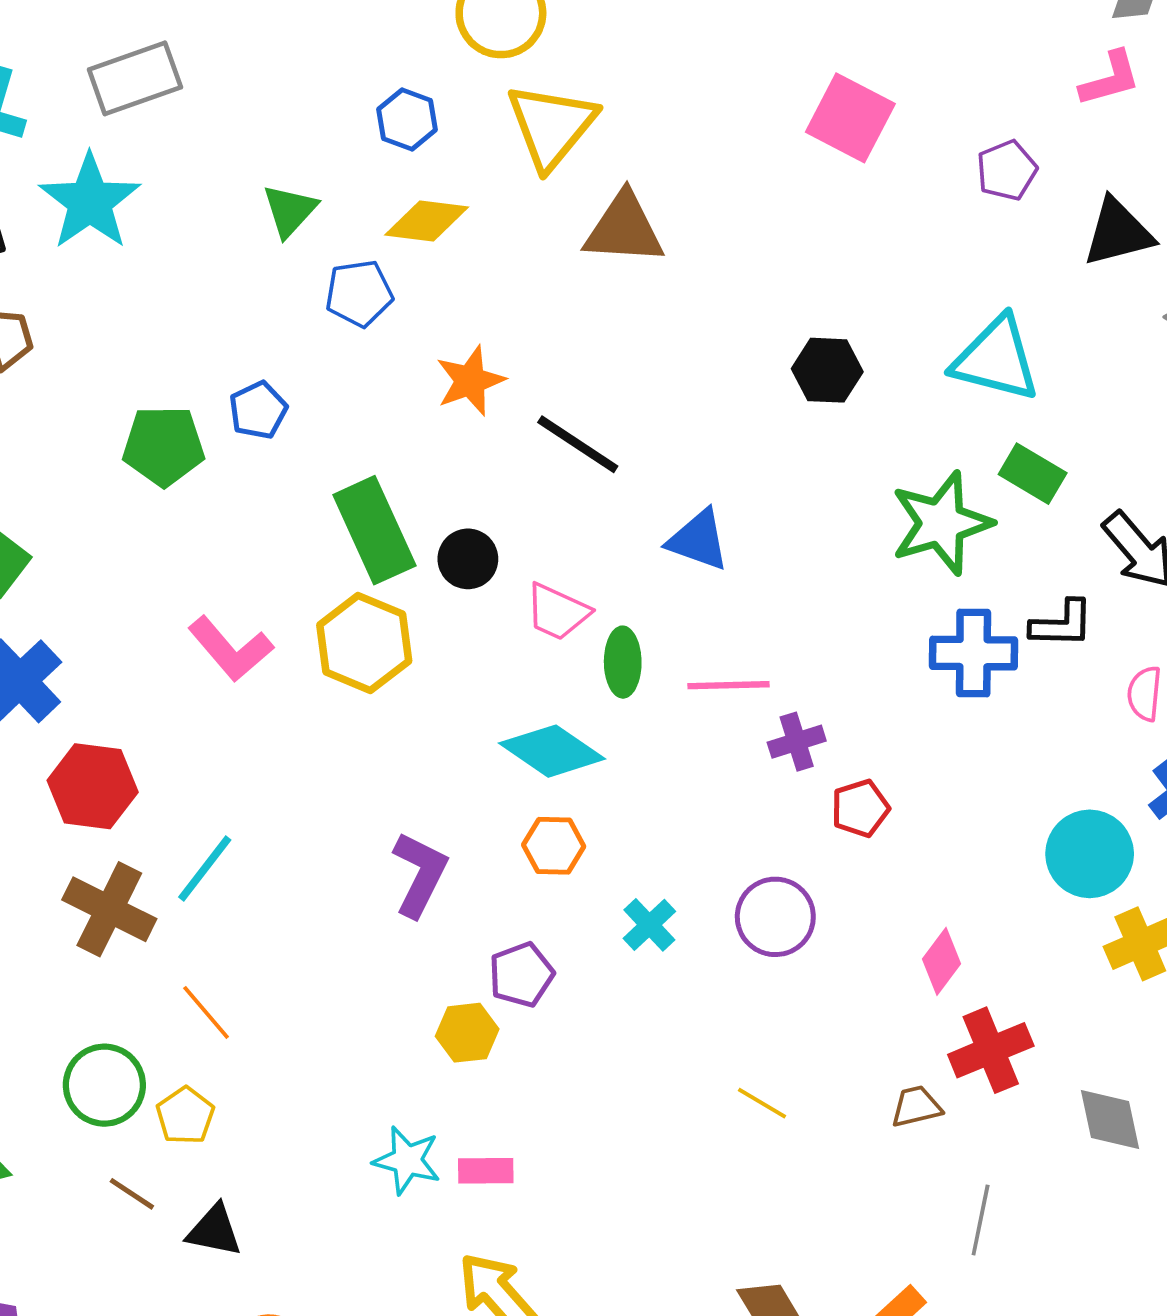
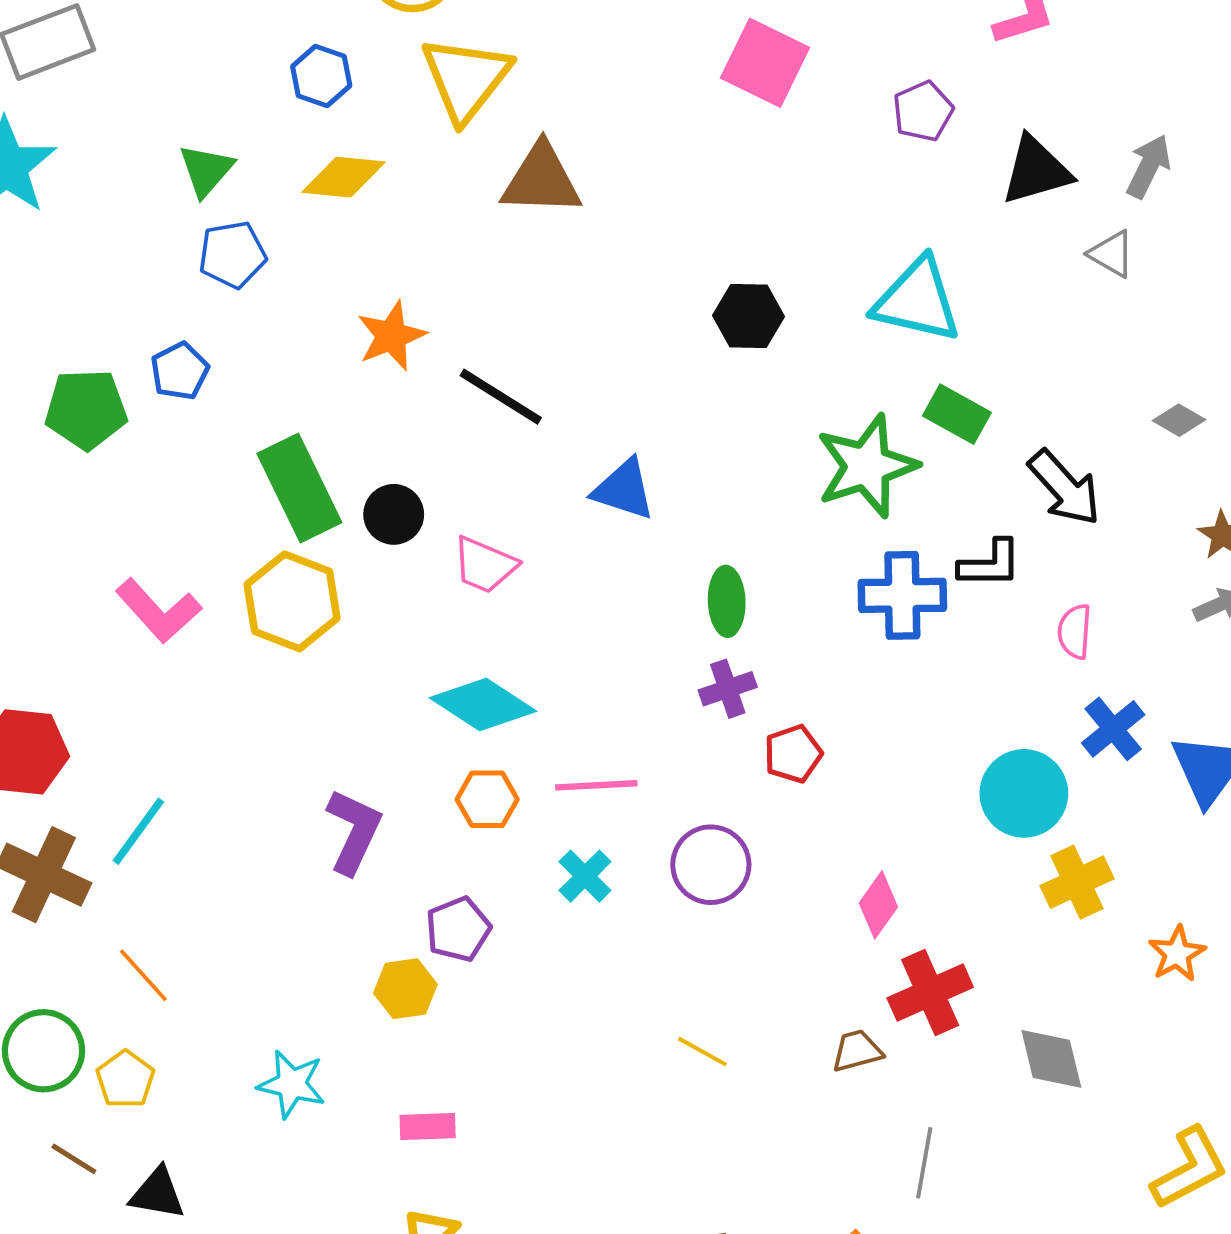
blue pentagon: (359, 293) -> (232, 255), moved
green ellipse: (623, 662) -> (727, 601), moved
pink line: (729, 685) -> (596, 785), moved
cyan star: (407, 1160) -> (292, 1084), moved

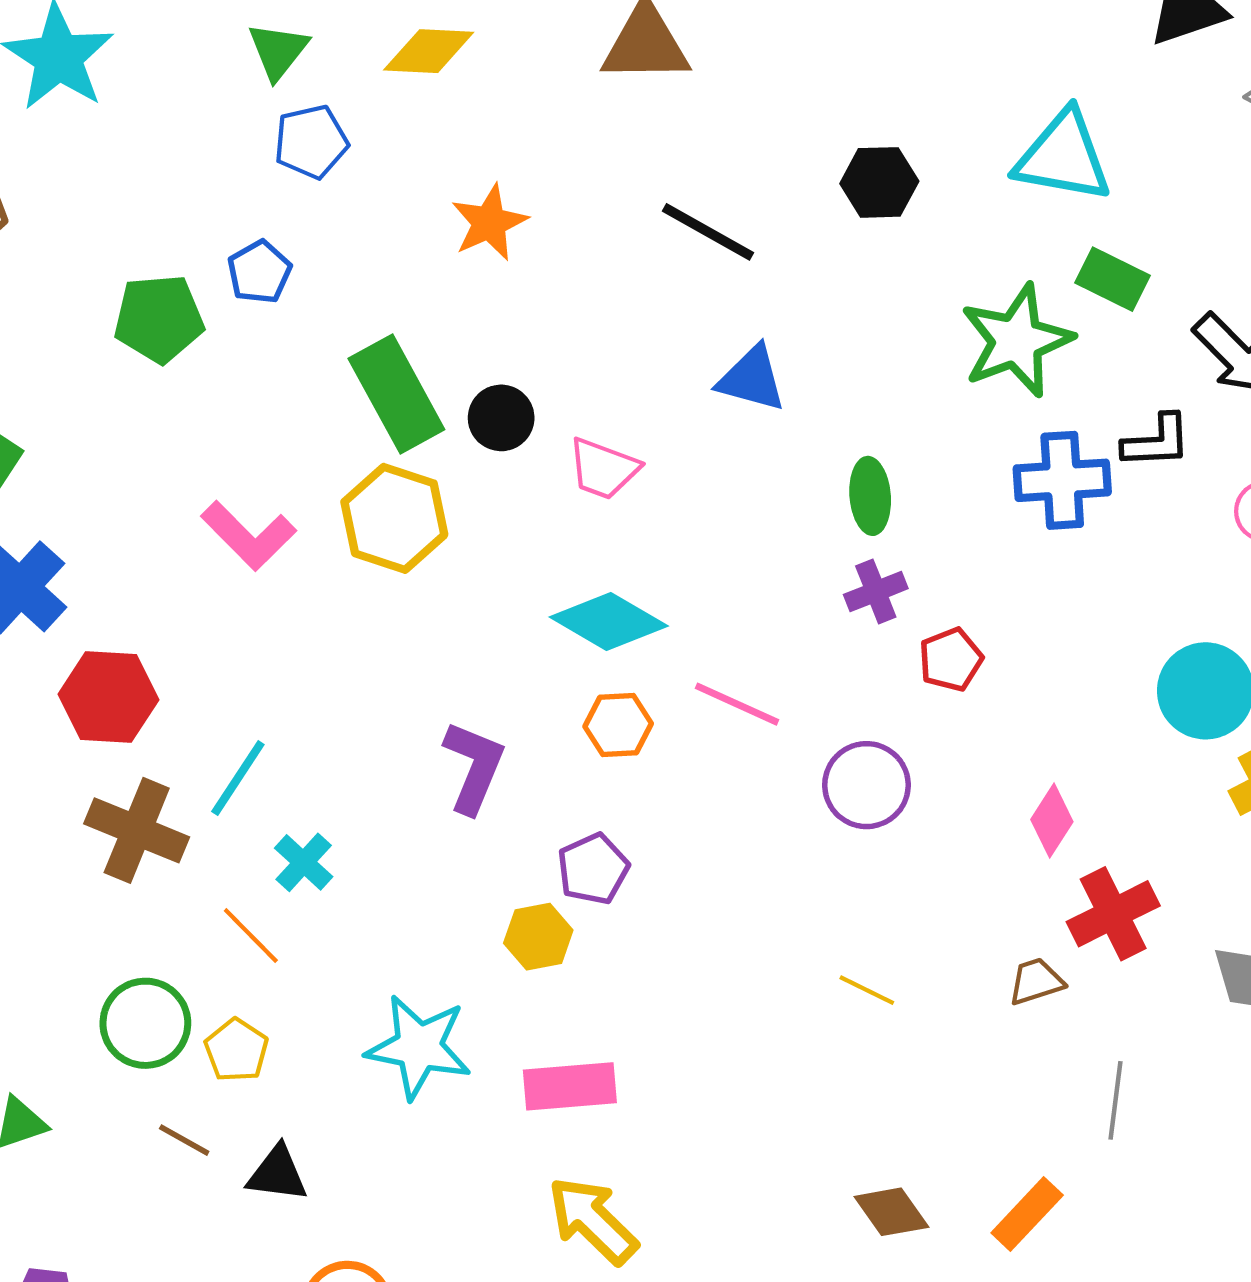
black line: (501, 397) -> (708, 232), moved
pink line: (596, 785) -> (737, 704), turned 30
cyan cross: (585, 876) -> (304, 862), moved
cyan star: (292, 1084) -> (419, 1047), size x1.4
pink rectangle: (428, 1127) -> (570, 1086), size x1.5

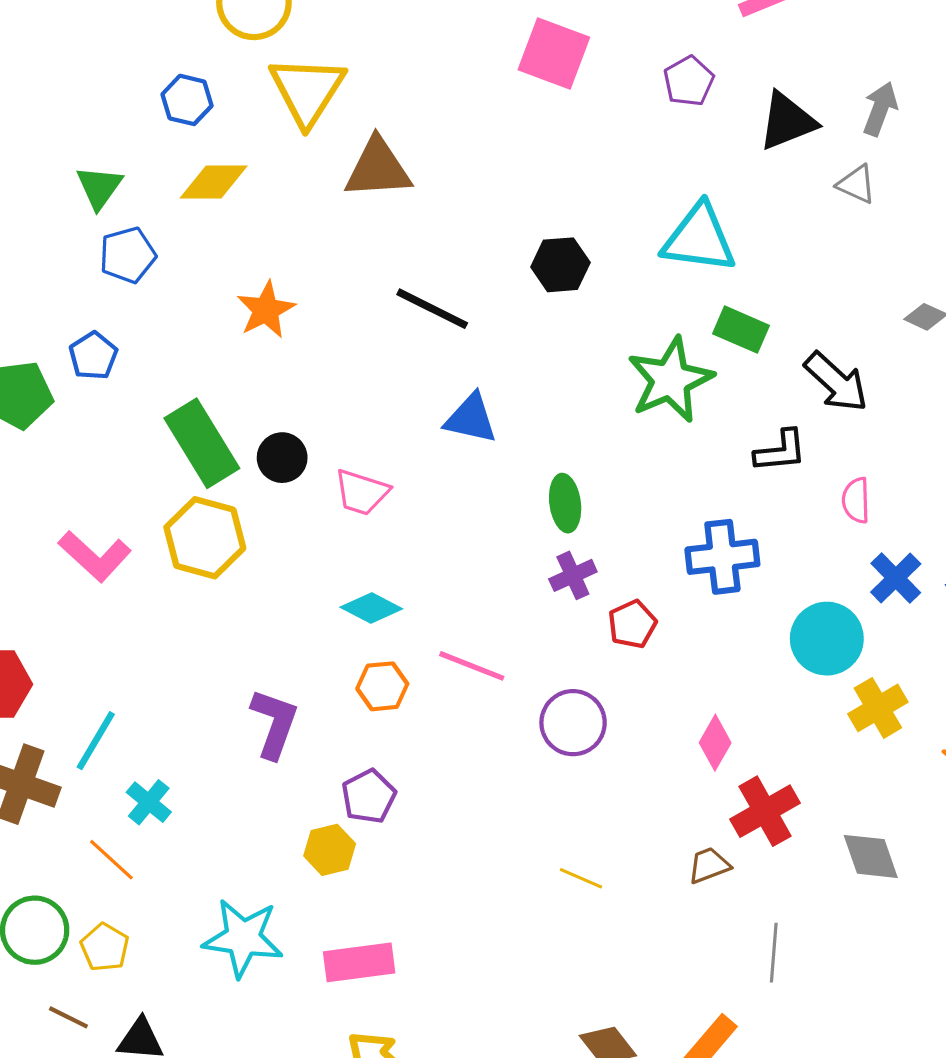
blue cross: (1062, 480) -> (722, 557), moved
cyan diamond: (609, 621) -> (371, 608), size x0.7

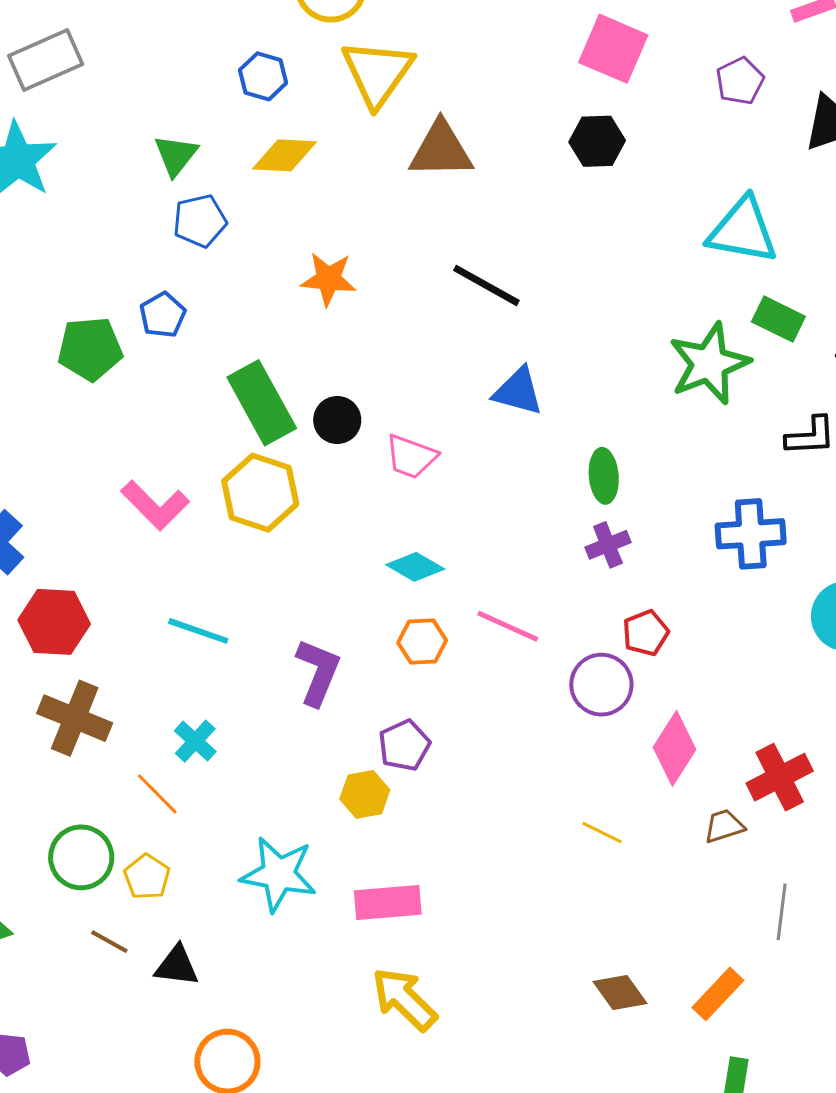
black hexagon: (560, 265) -> (597, 141), moved
orange star: (266, 310) -> (328, 279), turned 30
red pentagon: (632, 624) -> (646, 633), moved
cyan line: (96, 741) -> (198, 631), moved, turned 76
pink diamond: (715, 743) -> (674, 748), moved, size x1.4

